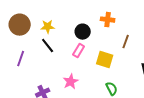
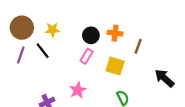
orange cross: (108, 20) -> (115, 33), moved
black line: (48, 46) -> (43, 51), moved
purple line: (21, 59) -> (21, 55), moved

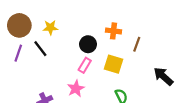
black circle: (91, 35) -> (88, 44), moved
pink rectangle: (87, 56) -> (85, 65), moved

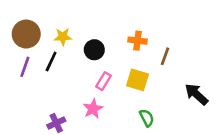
black circle: (88, 44) -> (94, 50), moved
black line: (40, 49) -> (51, 62), turned 63

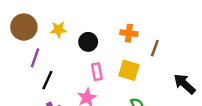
black line: (51, 62) -> (47, 80), moved
purple line: (25, 67) -> (35, 58), moved
pink rectangle: (103, 81) -> (97, 72), turned -42

